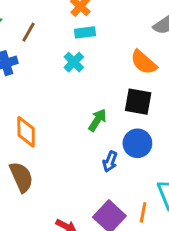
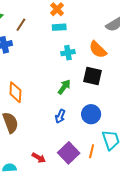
cyan cross: (74, 62) -> (68, 53), moved, turned 32
blue circle: (137, 143) -> (91, 114), moved
blue arrow: (110, 162) -> (60, 116), moved

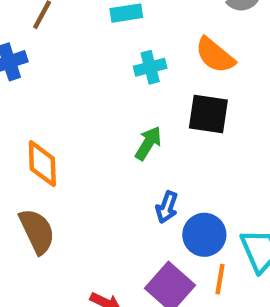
blue circle: (91, 114) -> (204, 235), moved
blue arrow: (60, 116) -> (167, 207), moved

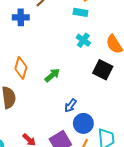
cyan cross: (150, 67) -> (83, 40), turned 32
green arrow: (148, 143) -> (52, 75), moved

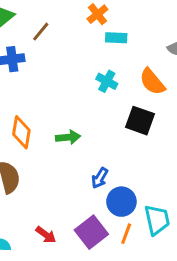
cyan rectangle: (80, 12) -> (116, 38), moved
green arrow: (52, 75) -> (68, 137), turned 42

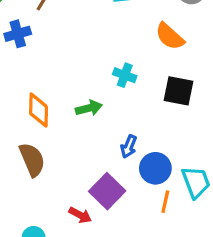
cyan cross: (107, 81) -> (125, 75), moved
black square: (140, 121) -> (179, 91), moved
purple square: (91, 232) -> (107, 191), moved

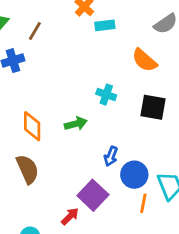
red arrow: (80, 215) -> (70, 216), turned -72

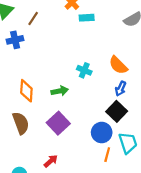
orange semicircle: (144, 60) -> (118, 65), moved
black square: (153, 107) -> (117, 111), moved, turned 30
blue arrow: (111, 156) -> (121, 89), moved
purple square: (93, 195) -> (58, 123), moved

